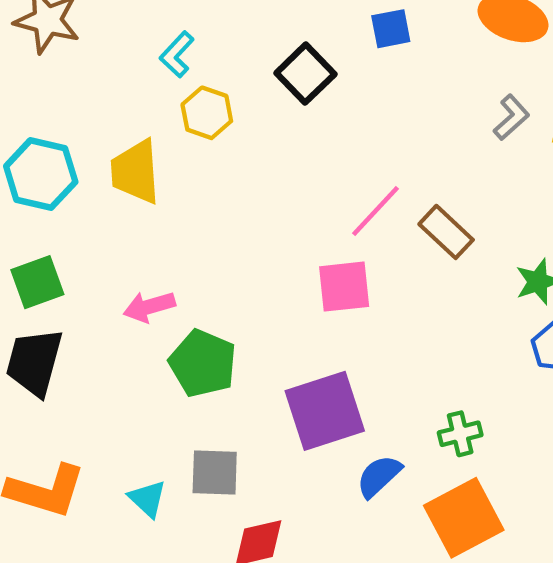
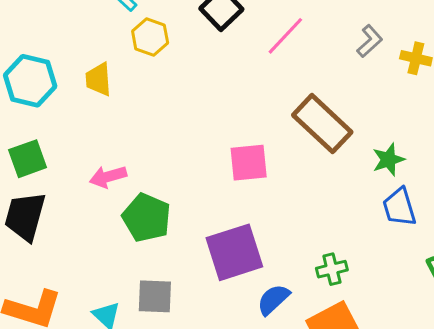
yellow trapezoid: (135, 172) -> (98, 79), size x0.7
pink line: (376, 211) -> (285, 36), moved
brown rectangle: (446, 232) -> (322, 124), size x1.5

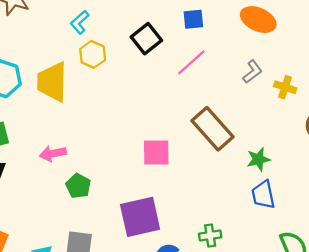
yellow trapezoid: (98, 79) -> (52, 82), size x1.6
green pentagon: (147, 218) -> (78, 186), size x0.7

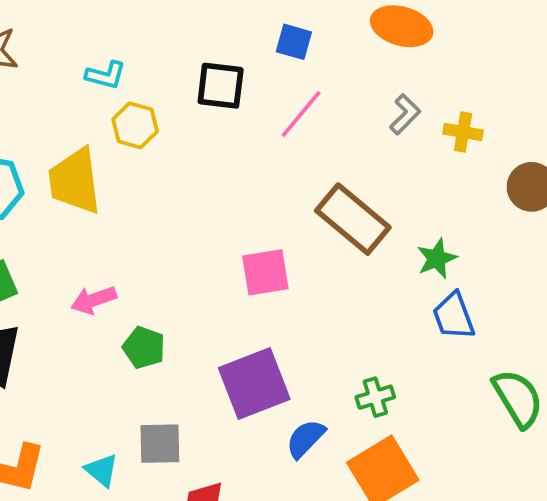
blue square: (193, 19) -> (294, 42), turned 30
cyan L-shape: (80, 22) -> (106, 75), turned -115
black square: (146, 39) -> (221, 86), turned -36

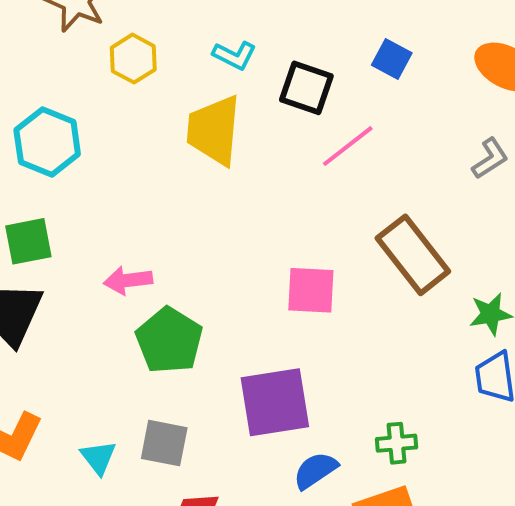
cyan L-shape: (106, 75) -> (235, 55), moved
pink line: (301, 114) -> (348, 146), moved
yellow hexagon: (135, 125) -> (133, 59), moved
yellow trapezoid: (75, 181) -> (214, 130), moved
green pentagon: (144, 347) -> (169, 340), size x1.5

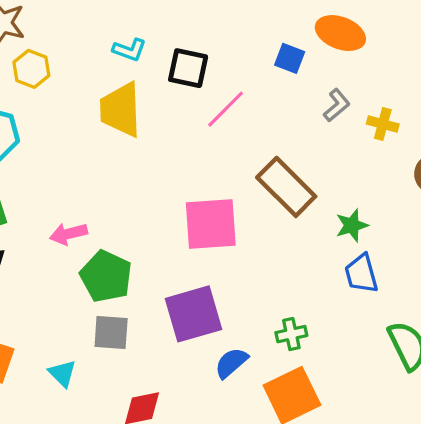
yellow hexagon: (133, 59) -> (31, 69), moved
blue square: (392, 59) -> (290, 58), moved
pink square: (311, 290) -> (211, 224), size x1.4
gray square: (164, 443) -> (111, 333), moved

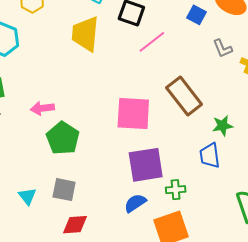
gray L-shape: (337, 105) -> (223, 48), turned 100
blue trapezoid: (361, 274) -> (210, 156), moved
purple square: (193, 314) -> (146, 165), moved
gray square: (111, 333) -> (64, 190), moved

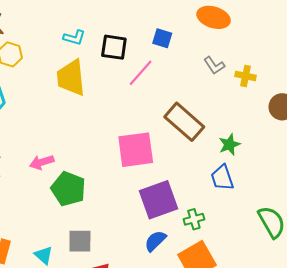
blue square: (196, 15) -> (162, 38), moved

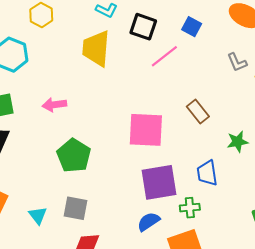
brown rectangle: (184, 122) -> (198, 112), size x0.6
pink arrow: (42, 162) -> (54, 105), moved
blue trapezoid: (222, 178) -> (207, 173), moved

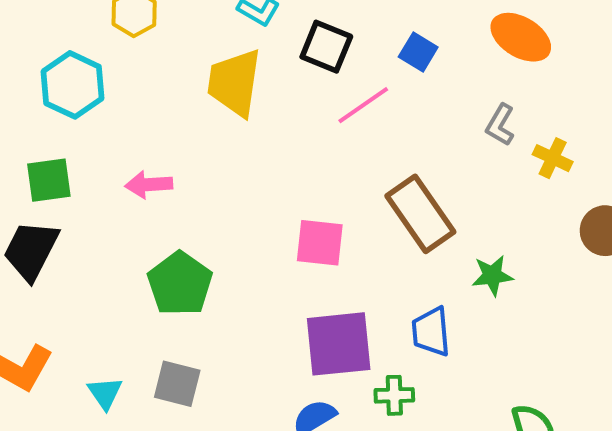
gray L-shape: (237, 62) -> (500, 125), turned 50
brown rectangle: (198, 112) -> (420, 214), size x1.6
pink square: (146, 130) -> (320, 243), size x0.7

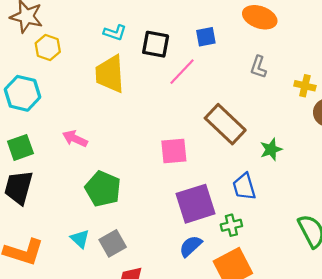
blue square: (418, 52) -> (206, 37), turned -30
yellow cross: (553, 158) -> (305, 86), moved
pink arrow: (149, 185) -> (75, 139), turned 40
gray square: (177, 384) -> (113, 243), turned -32
cyan triangle: (105, 393) -> (80, 239), moved

